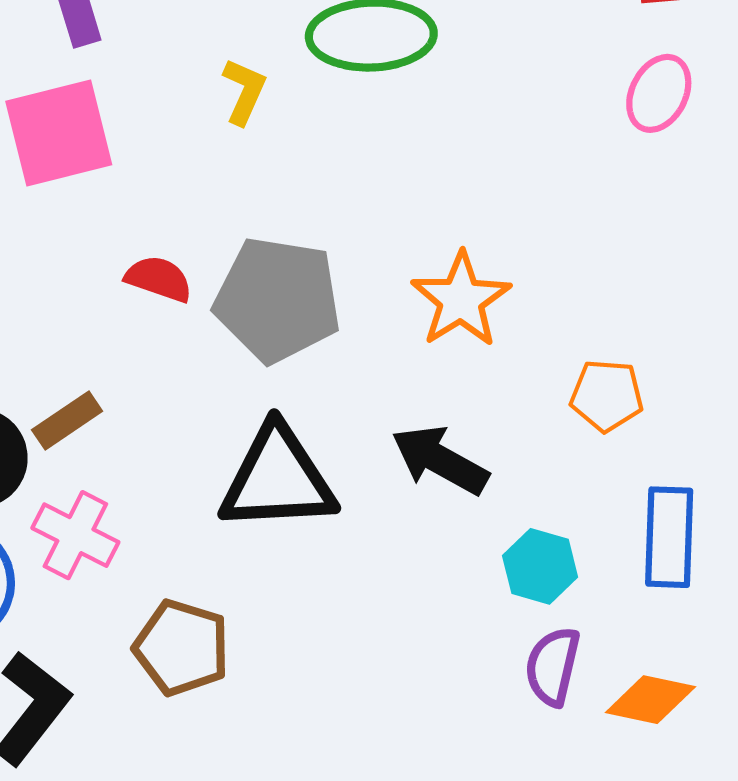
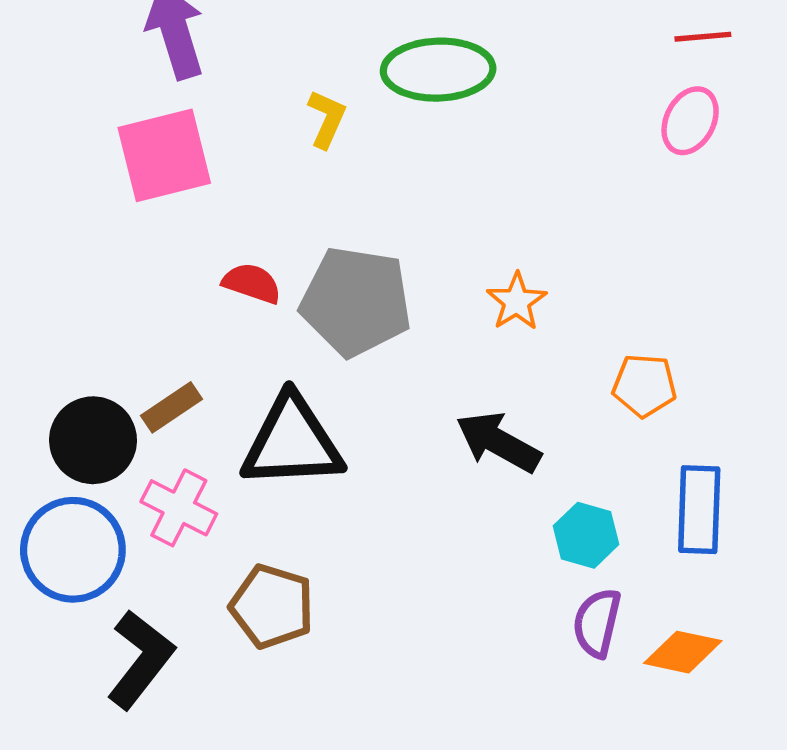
orange star: (461, 300) -> (517, 301), size x0.7
black triangle: (278, 479) -> (292, 442), moved

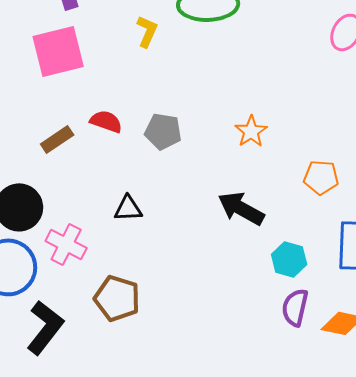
gray pentagon: (356, 301) -> (163, 131), size x0.6
brown rectangle: (172, 407) -> (57, 139), moved
black triangle: (292, 442) -> (128, 208), size x0.5

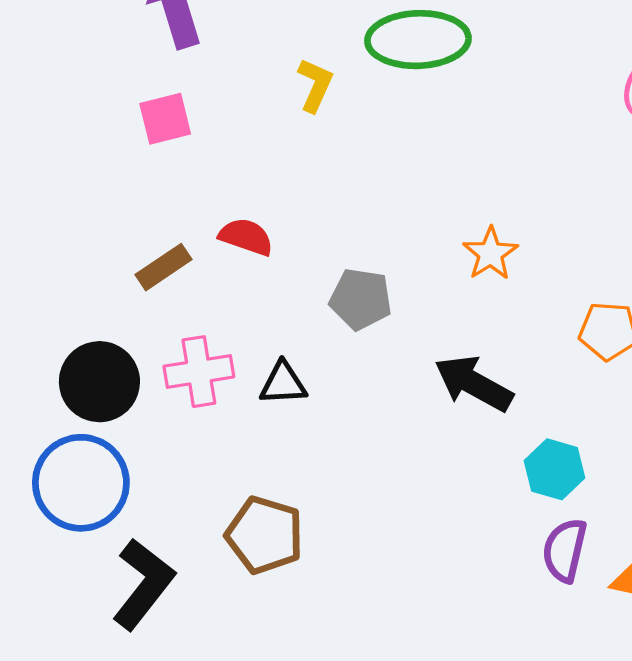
pink square: (58, 51) -> (165, 119), size x0.6
gray pentagon: (163, 131) -> (361, 299), moved
pink cross: (66, 244) -> (199, 372), moved, turned -36

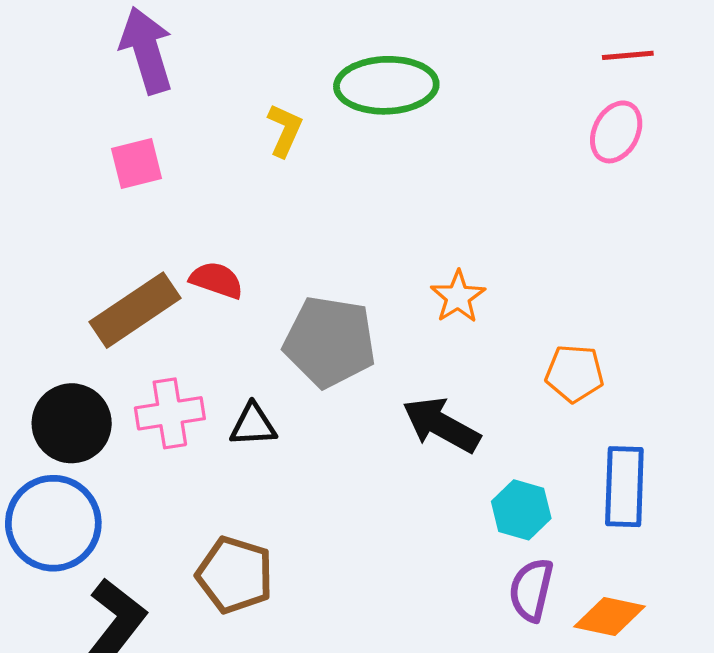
brown rectangle: (163, 267) -> (135, 310), size x1.6
gray pentagon: (361, 299) -> (330, 342), size x1.5

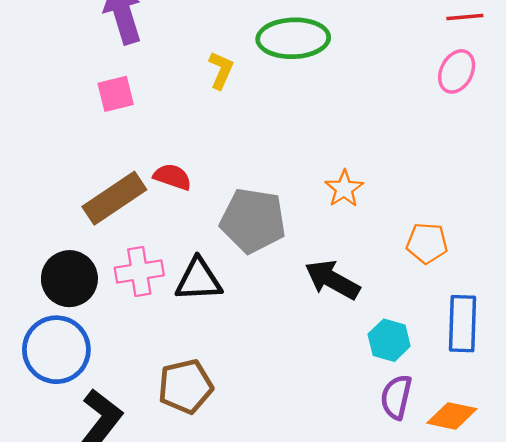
black triangle: (253, 425) -> (198, 280), size x1.4
brown pentagon: (235, 575) -> (185, 386), turned -30

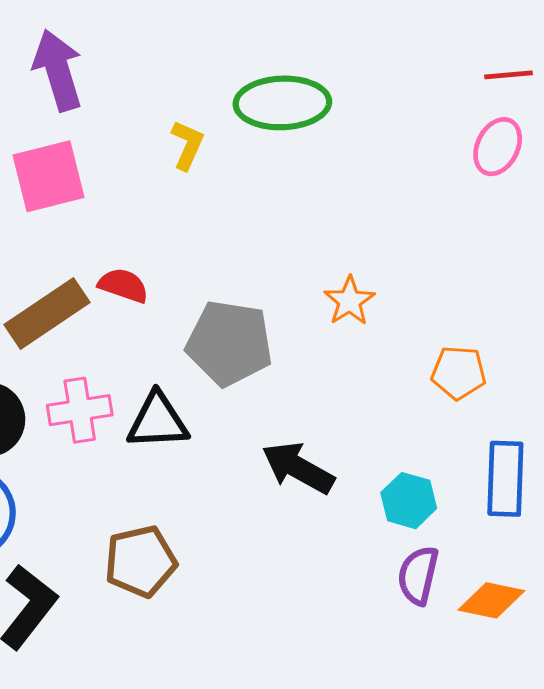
pink square: (116, 94) -> (49, 176), size x1.5
black arrow: (332, 280) -> (298, 468), moved

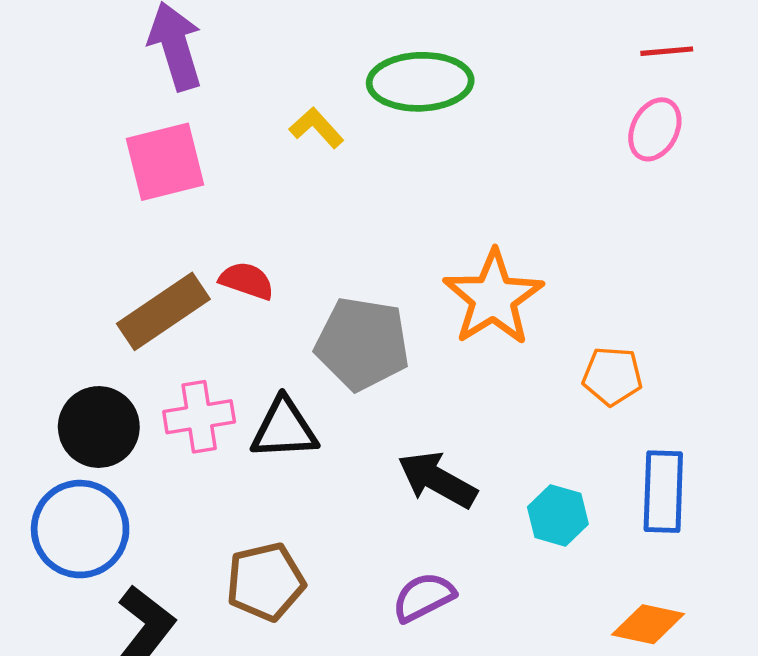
yellow L-shape: (187, 145) -> (316, 128), turned -66
orange star: (349, 301) -> (493, 298), size x1.8
purple semicircle: (418, 575) -> (424, 597), moved, turned 50

